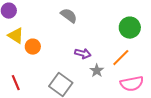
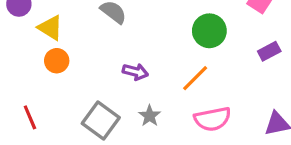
yellow triangle: (16, 36) -> (50, 28), moved
gray star: (97, 71) -> (150, 116), moved

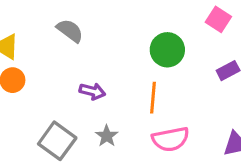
orange line: (195, 78) -> (153, 98), turned -40

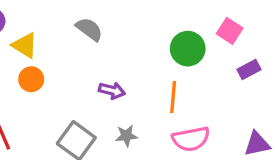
pink square: (218, 19) -> (230, 31), moved
gray star: (107, 136) -> (126, 136), turned 30

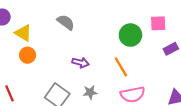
pink square: (230, 31) -> (158, 23), turned -35
orange line: (173, 97) -> (121, 67), turned -36

